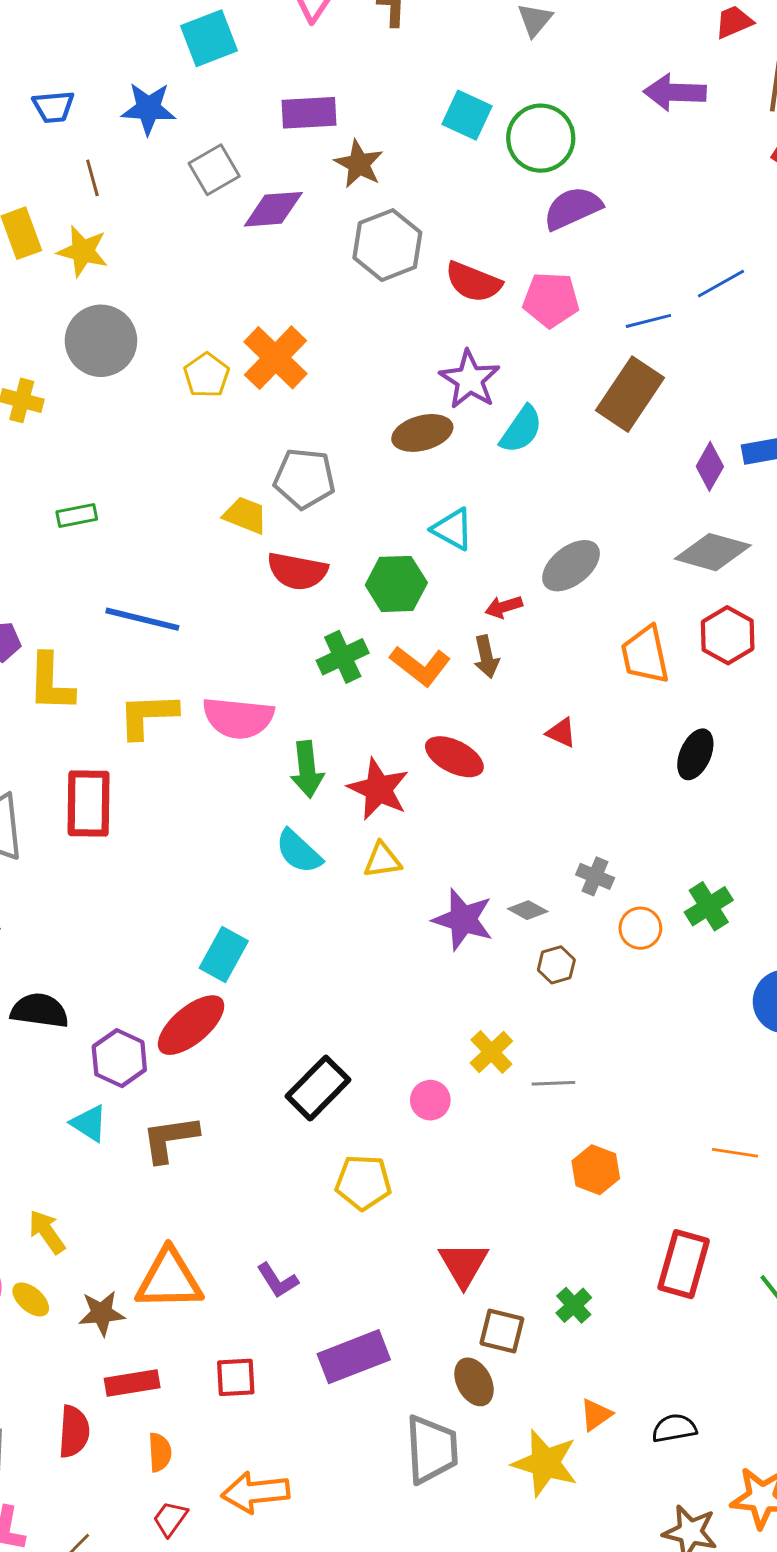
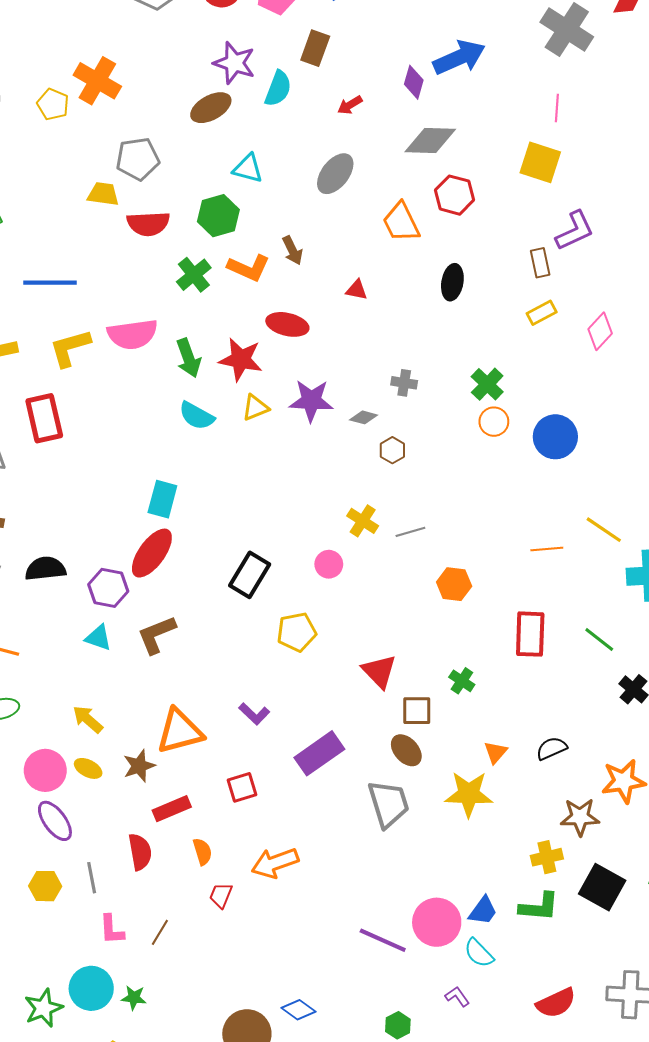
brown rectangle: (630, 394) -> (315, 48), moved, size x0.7
red arrow: (504, 607) -> (350, 105), moved
purple star: (463, 920) -> (311, 401), moved
orange circle: (640, 928) -> (494, 422), moved

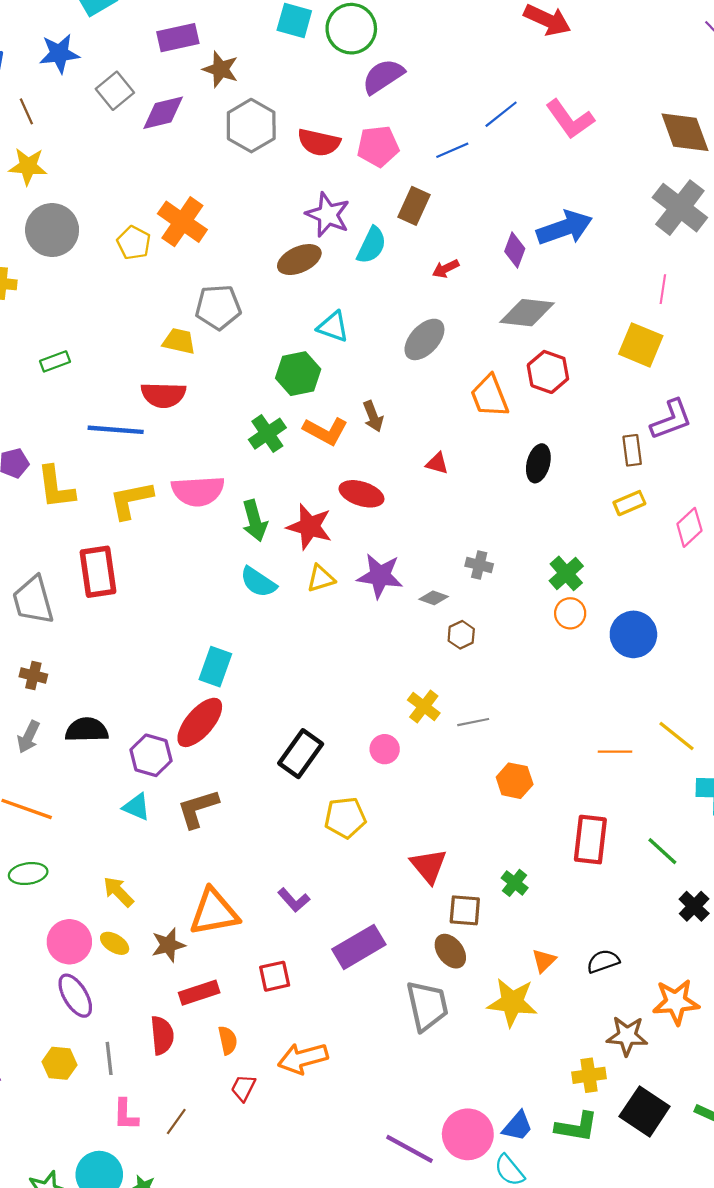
red semicircle: (148, 224) -> (163, 395), moved

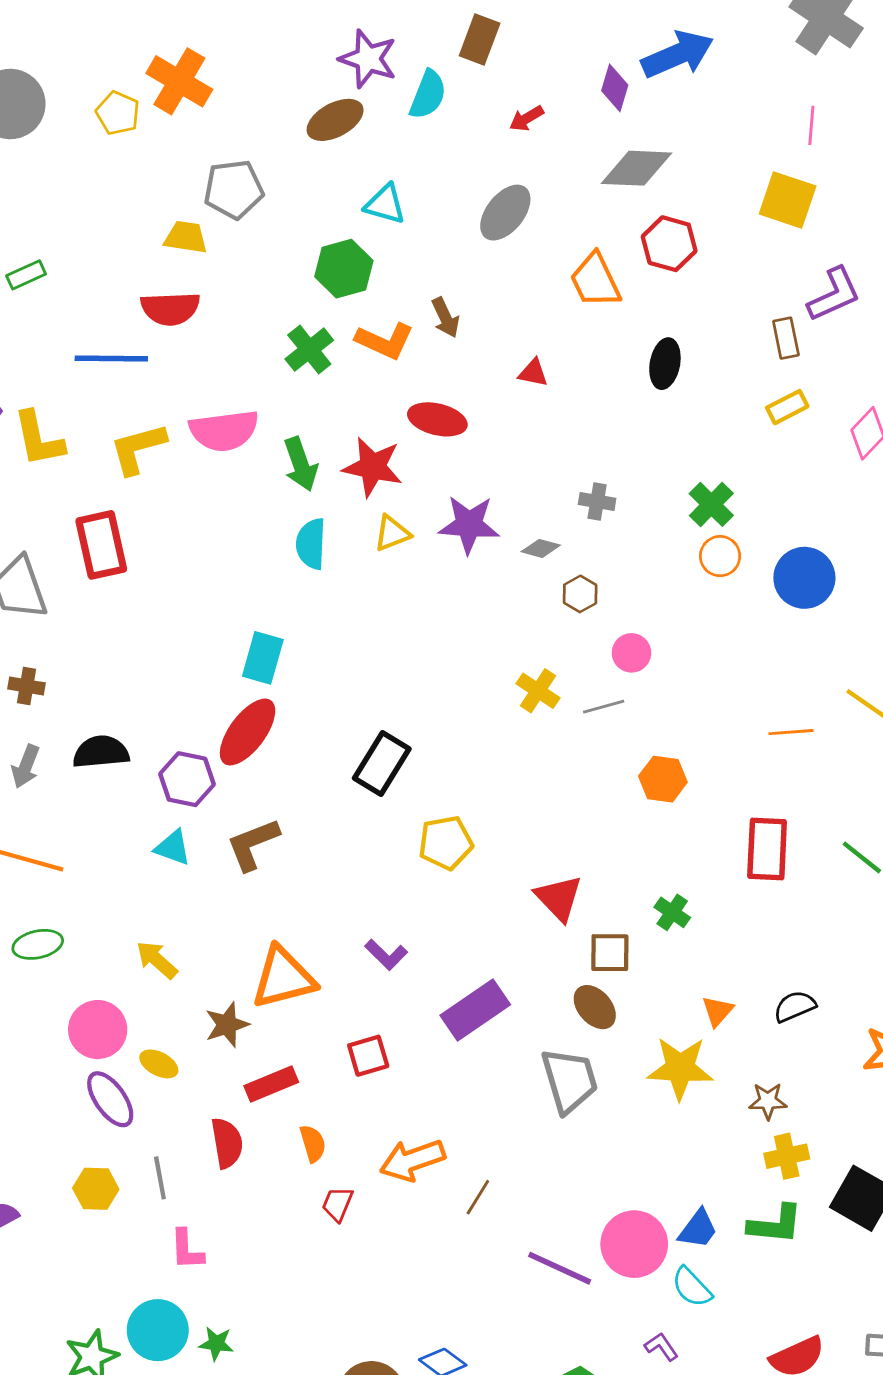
cyan semicircle: (258, 582) -> (311, 544), turned 63
pink circle: (385, 749) -> (631, 653), moved
yellow ellipse: (115, 943) -> (159, 1064), moved
brown star: (627, 1036) -> (768, 1101), moved, size x0.7
brown line: (176, 1122) -> (478, 1197), moved

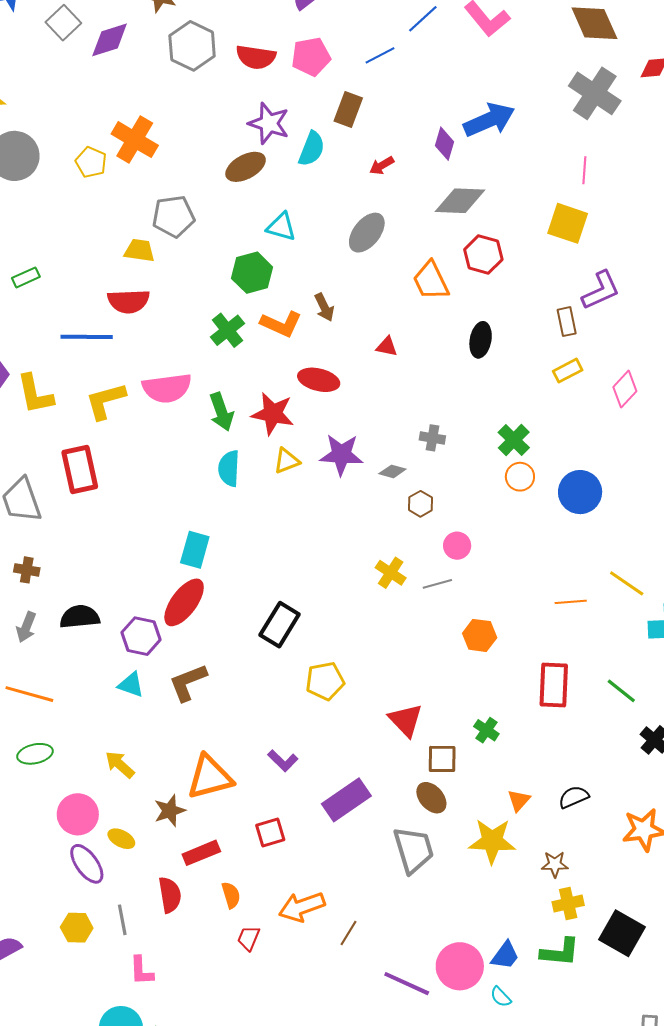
cyan semicircle: (692, 1287) -> (501, 997), size x0.7

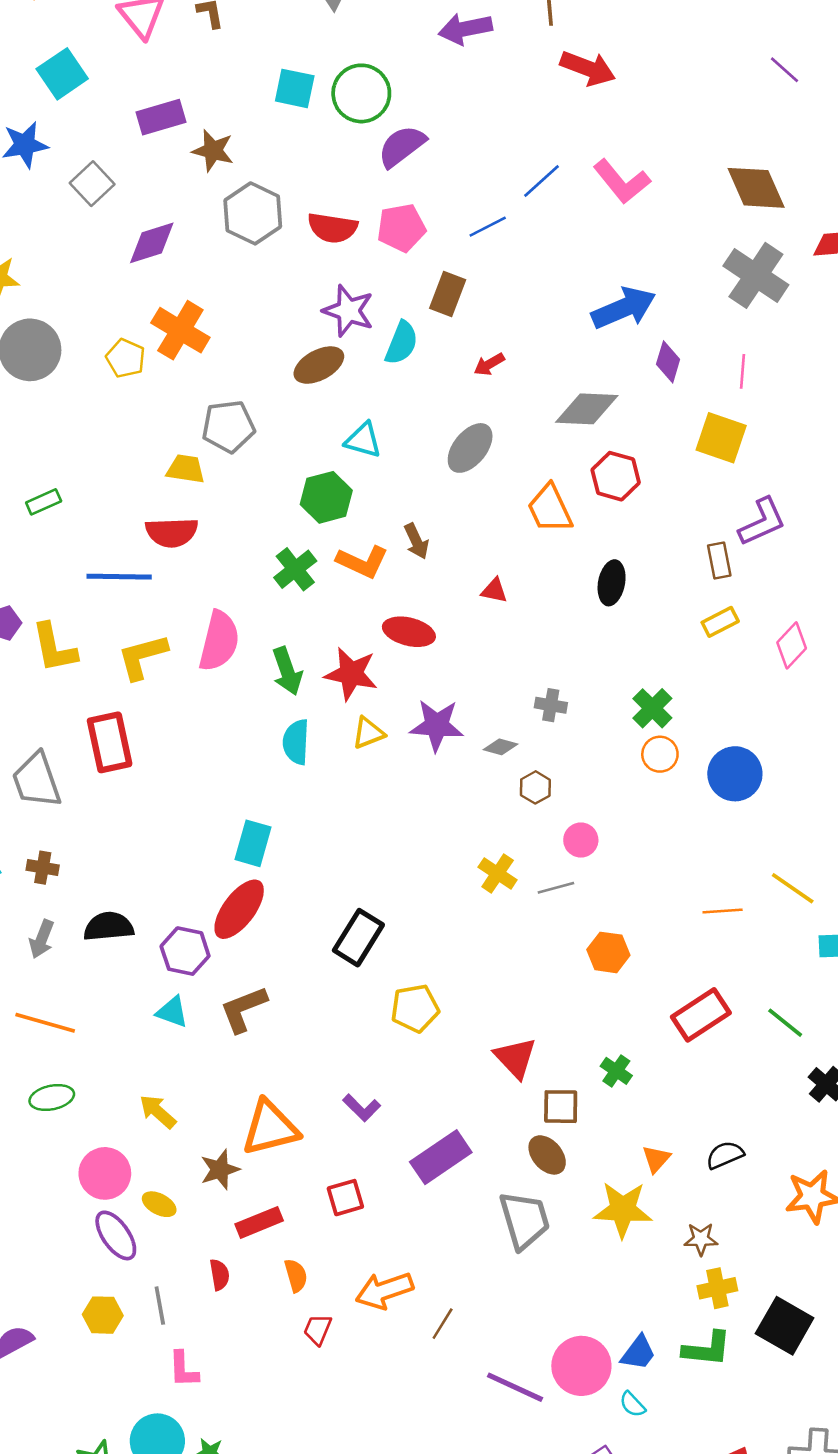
purple diamond: (110, 40) -> (152, 243), moved
purple diamond: (445, 144) -> (668, 362), moved
pink semicircle: (167, 388) -> (219, 641), turned -69
red rectangle: (554, 685) -> (701, 1015), turned 54
red semicircle: (170, 895) -> (219, 1275), size x0.7

